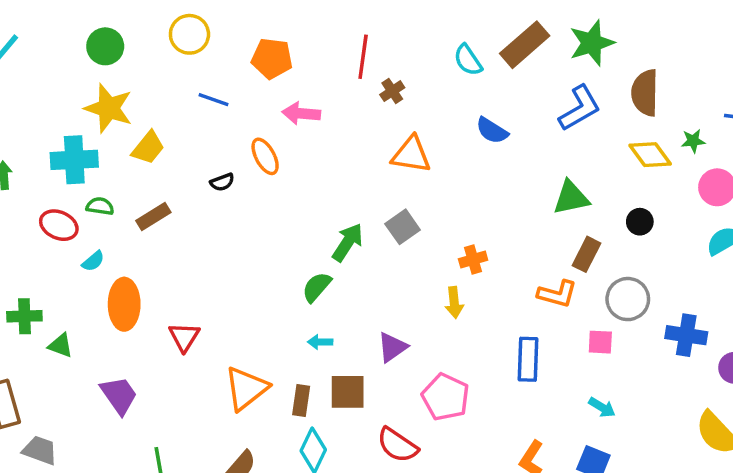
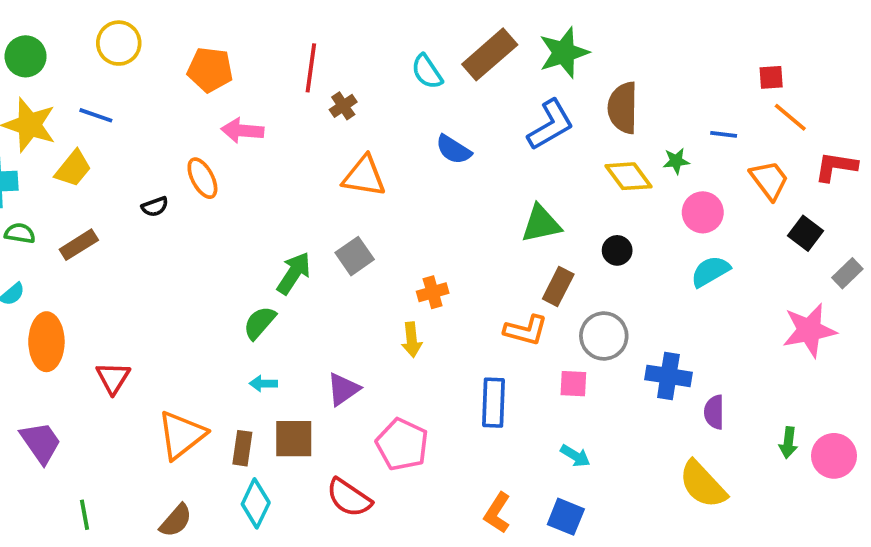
blue line: (214, 100) -> (96, 115), moved

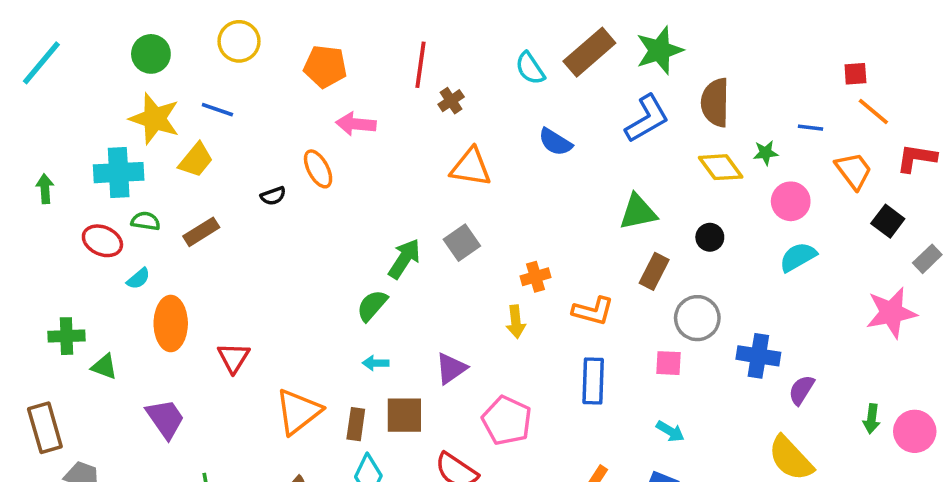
orange L-shape: (526, 330) -> (593, 311), moved
purple semicircle: (714, 412) -> (801, 390), turned 32

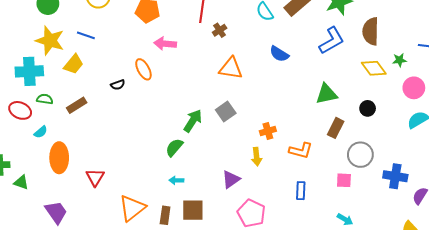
purple triangle: (451, 368) -> (231, 179), moved
blue rectangle: (593, 381) -> (301, 191), size x0.7

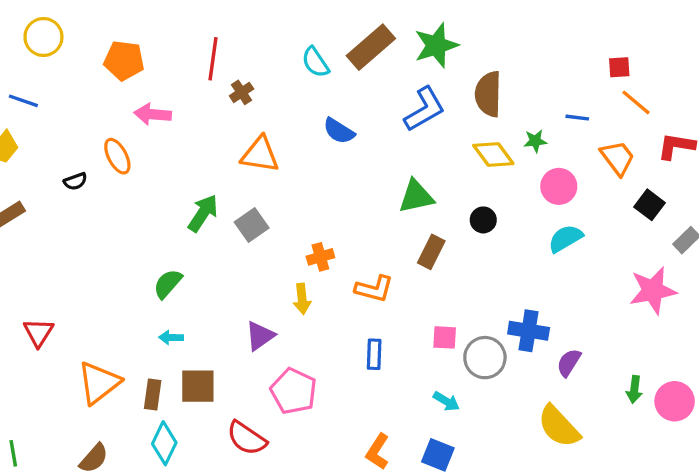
green arrow: (193, 121) -> (203, 213), moved
gray circle: (360, 155) -> (485, 358), moved

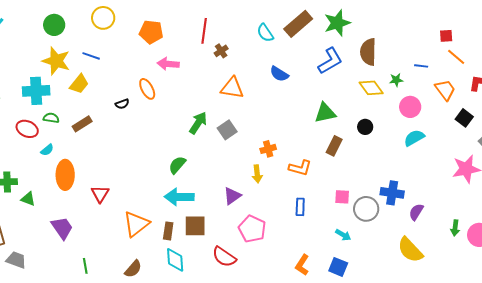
cyan arrow: (171, 337) -> (179, 197), size x2.0
cyan diamond: (164, 443) -> (175, 260), turned -30

